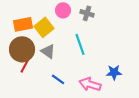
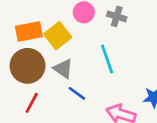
red line: (25, 65) -> (32, 103), moved
blue line: (58, 79) -> (77, 93), moved

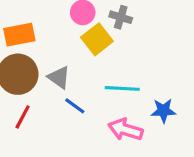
yellow square: (58, 36) -> (97, 39), moved
cyan line: (107, 59) -> (122, 88), moved, turned -68

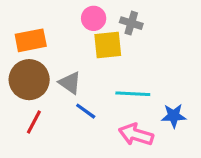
yellow square: (97, 39) -> (108, 45), turned 32

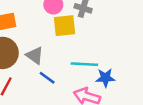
blue star: (174, 116) -> (105, 78), moved

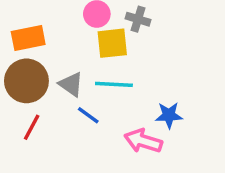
cyan line: (84, 64) -> (114, 84), moved

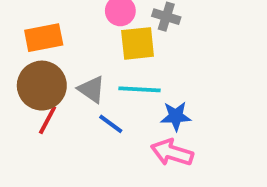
blue star: (169, 115) -> (176, 116), moved
red line: (32, 127) -> (48, 120), moved

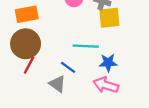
yellow square: (138, 43) -> (109, 18), moved
gray triangle: (92, 89) -> (57, 84), moved

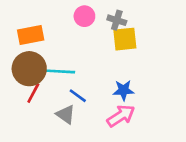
cyan line: (86, 46) -> (60, 71), moved
pink arrow: (106, 85) -> (121, 116), turned 130

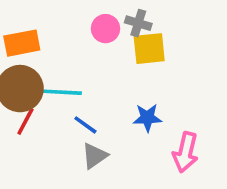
pink circle: (84, 16) -> (105, 29), moved
gray triangle: (66, 114) -> (95, 156), moved, turned 50
pink arrow: (121, 116) -> (186, 152), moved, turned 136

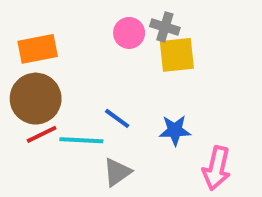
cyan line: (62, 92) -> (81, 140), moved
red line: (25, 121) -> (42, 134), turned 36
blue line: (85, 125) -> (117, 118), moved

